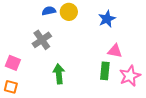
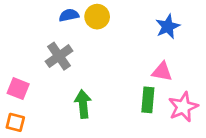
blue star: (107, 19) -> (168, 26), moved

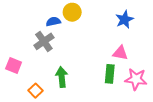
blue semicircle: (69, 15) -> (53, 22), moved
pink star: (183, 107) -> (136, 79), turned 30
orange square: (15, 122) -> (36, 91), moved, turned 32

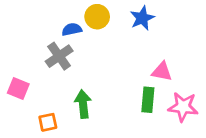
blue star: (124, 19) -> (142, 18), moved
orange square: (36, 91) -> (48, 122), turned 32

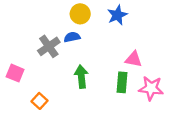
blue semicircle: (72, 29) -> (72, 37), moved
green arrow: (83, 104) -> (81, 77), moved
orange square: (48, 122) -> (40, 101), turned -35

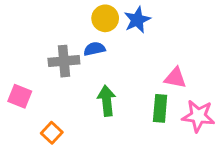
blue star: (117, 15) -> (137, 20), moved
gray cross: (49, 46) -> (64, 61), turned 30

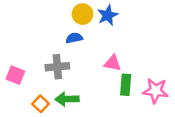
gray cross: (64, 61) -> (57, 67), moved
pink triangle: (175, 78) -> (112, 63), moved
green arrow: (107, 101) -> (67, 99), moved, turned -85

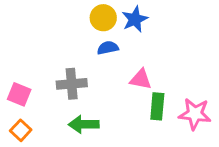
blue semicircle: (74, 38) -> (108, 48), moved
orange square: (41, 104) -> (21, 130), moved

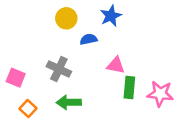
yellow circle: (103, 18) -> (66, 18), moved
gray cross: (72, 84) -> (59, 69), turned 30
orange square: (21, 130) -> (28, 109), moved

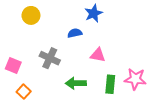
yellow circle: (66, 18) -> (31, 15), moved
green rectangle: (129, 88) -> (110, 84), moved
green arrow: (69, 102) -> (76, 83), moved

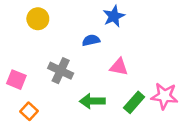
green rectangle: (110, 84) -> (134, 102), turned 36

